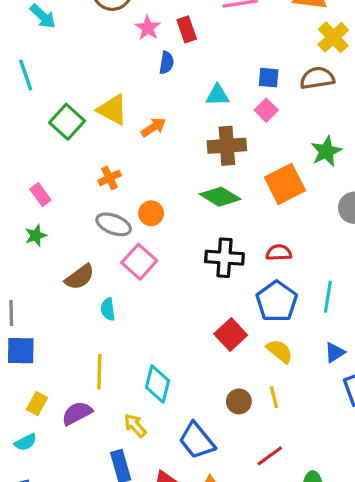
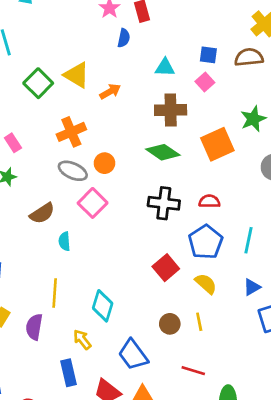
orange cross: (110, 178) -> (71, 132), size x1.5
purple semicircle: (77, 413) -> (34, 327), turned -55
red line: (270, 456) -> (193, 371), turned 50

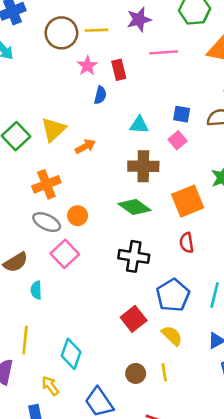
yellow triangle: (77, 75) -> (53, 129), turned 44
red semicircle: (209, 201) -> (187, 243), moved, turned -102

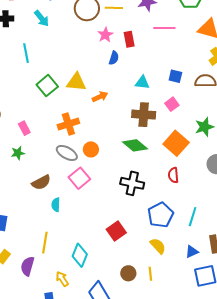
yellow triangle: (53, 129) -> (76, 82), turned 45
pink square: (177, 140) -> (172, 104), moved
orange square: (188, 201) -> (176, 143), turned -30
red square: (134, 319) -> (116, 231), moved

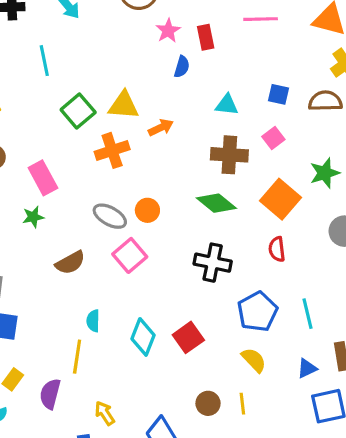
orange cross: (68, 124) -> (112, 150), moved
pink rectangle: (24, 128) -> (43, 178), size x1.5
cyan semicircle: (56, 205) -> (93, 321), moved
cyan line: (193, 217) -> (307, 314), turned -30
cyan diamond: (80, 255) -> (143, 337), moved

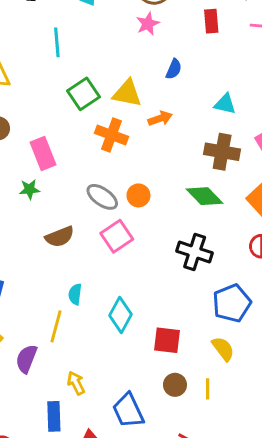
pink star: (168, 31) -> (148, 24), moved
red rectangle: (206, 37) -> (211, 21), moved
blue semicircle: (182, 67) -> (174, 69), moved
orange cross: (112, 150) -> (111, 135), turned 32
red square: (188, 337) -> (167, 340), moved, turned 36

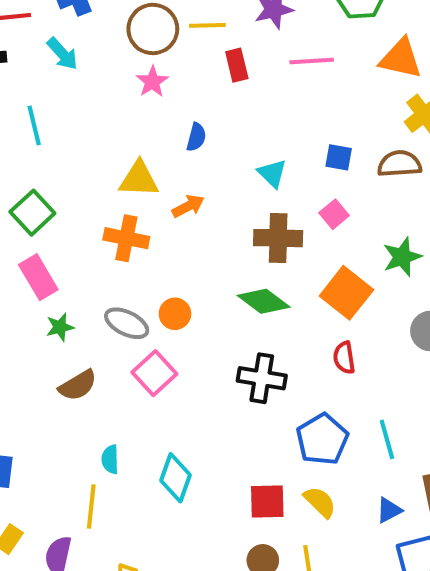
green square: (83, 94) -> (32, 213), moved
cyan triangle: (225, 104) -> (272, 173), turned 40
green star: (30, 189) -> (60, 327), moved
red square: (167, 340) -> (267, 502), moved

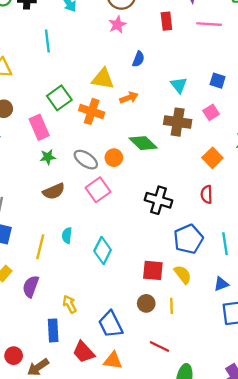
green square: (32, 213) -> (59, 98), moved
orange square: (346, 293) -> (212, 158), size x0.7
green diamond: (264, 301) -> (143, 143), moved
yellow line: (91, 506) -> (40, 247), moved

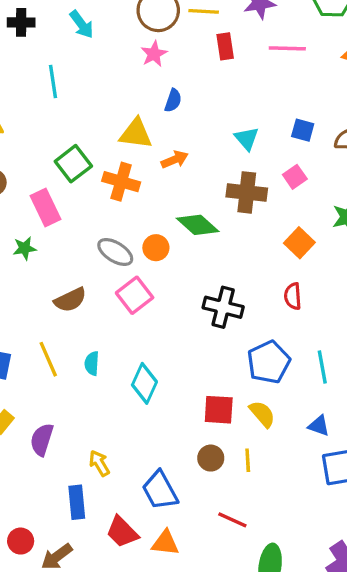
blue semicircle: (138, 59) -> (173, 101), moved
green star: (48, 157) -> (25, 248), moved
yellow line: (40, 247) -> (48, 359), moved, turned -35
blue triangle: (221, 284) -> (319, 426), turned 42

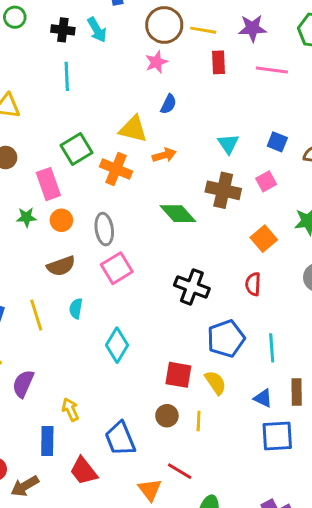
black cross: (21, 22) -> (63, 30), moved
orange circle: (156, 248) -> (61, 220), moved
gray ellipse: (115, 252) -> (104, 229), turned 44
cyan semicircle: (92, 363) -> (76, 308), moved
orange triangle: (165, 543) -> (150, 490), moved, turned 40

